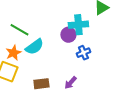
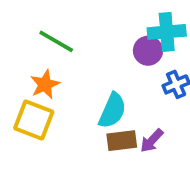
cyan semicircle: (34, 47) -> (112, 111), moved, turned -30
brown rectangle: (41, 84) -> (122, 141), moved

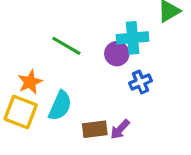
green line: (56, 41) -> (66, 46), moved
cyan semicircle: (112, 111) -> (60, 106), moved

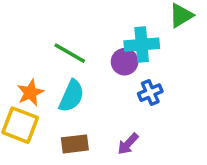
cyan semicircle: (60, 106) -> (71, 96), moved
brown rectangle: (95, 129) -> (75, 144), moved

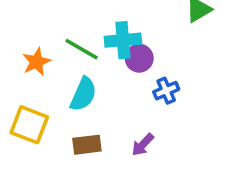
cyan cross: (142, 45) -> (123, 40), moved
orange star: (30, 93) -> (36, 62), moved

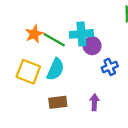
orange star: (36, 62) -> (34, 34), moved
yellow square: (29, 125) -> (28, 72), moved
purple arrow: (143, 145) -> (94, 102), turned 140

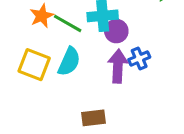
brown rectangle: (58, 102) -> (93, 118), moved
purple arrow: (94, 102) -> (118, 66), moved, size x1.5

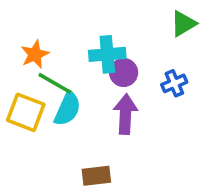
green line: (68, 23) -> (55, 83), moved
blue cross: (139, 58) -> (174, 83), moved

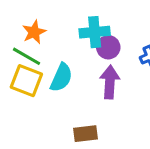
green line: (55, 83) -> (26, 56), moved

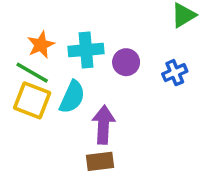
cyan cross: (95, 32) -> (86, 50), moved
purple arrow: (110, 82) -> (103, 125), moved

